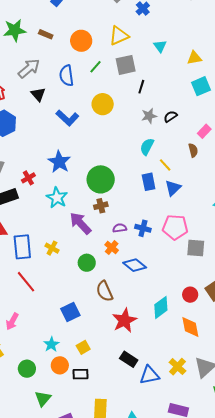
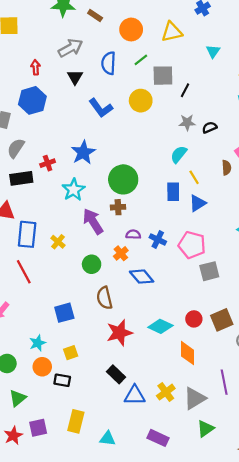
gray square: (126, 65) -> (163, 76), moved
gray square: (196, 248) -> (209, 271), turned -30
cyan diamond: (161, 307) -> (160, 326), turned 50

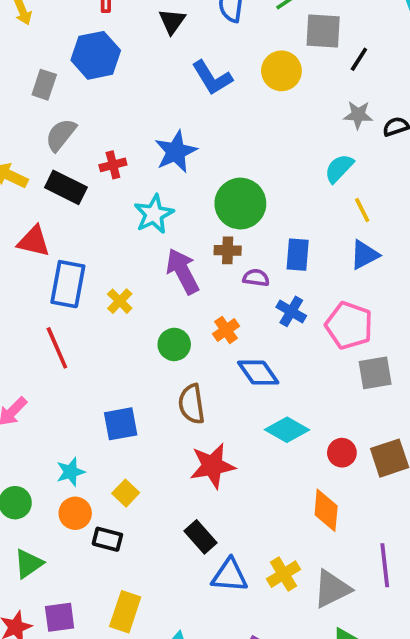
black rectangle: (21, 178) -> (66, 187), turned 30
blue rectangle: (173, 192) -> (298, 255), moved
purple semicircle: (133, 234) -> (256, 278), moved
cyan diamond: (160, 326) -> (287, 430), moved
yellow square: (71, 353) -> (126, 493), turned -32

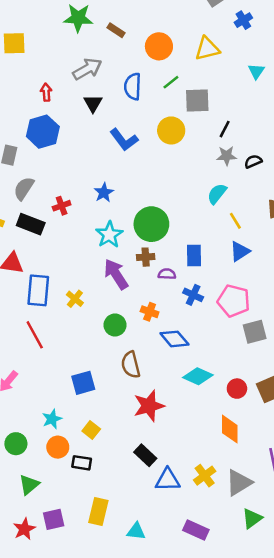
black line: (359, 59) -> (225, 129), moved
blue star: (176, 152) -> (104, 193), size x0.7
cyan star: (154, 214) -> (109, 235), moved
orange cross: (226, 330) -> (150, 312), turned -30

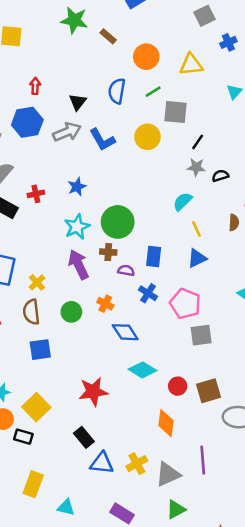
gray arrow: (87, 69) -> (67, 132), moved
brown semicircle: (131, 365) -> (31, 312), moved
blue square: (83, 383) -> (40, 350), moved
yellow square: (91, 430) -> (36, 407), size x1.6

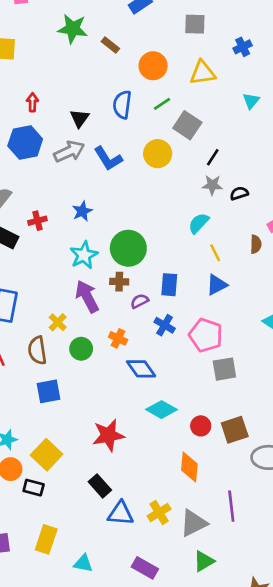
gray square: (205, 16) -> (195, 24), moved, turned 30
gray square: (175, 112) -> (187, 125), turned 30
purple semicircle: (126, 270) -> (139, 301), turned -35
yellow cross: (37, 282) -> (58, 322), moved

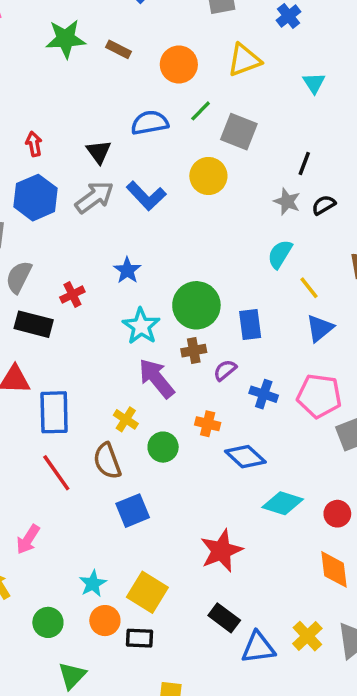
blue semicircle: (122, 105) -> (150, 123), turned 84
black line: (213, 157) -> (304, 163), moved
gray star: (212, 185) -> (287, 201), turned 30
blue rectangle: (169, 285) -> (250, 324), moved

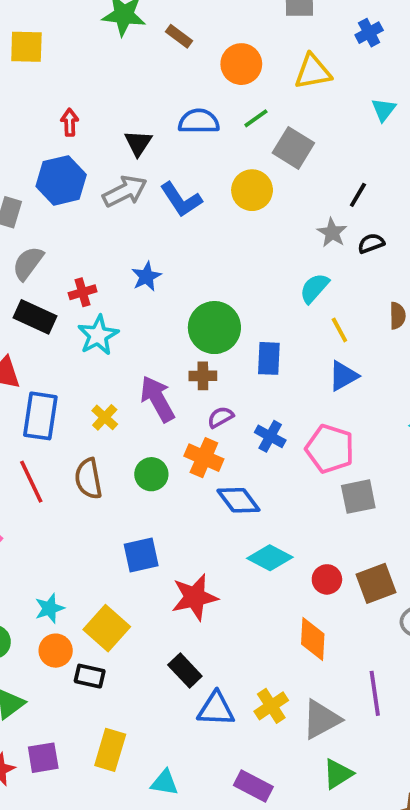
cyan star: (141, 326) -> (98, 335), moved
purple semicircle: (225, 370) -> (220, 417), moved
yellow cross: (126, 419) -> (105, 417), moved
orange cross: (208, 424) -> (204, 458), size x1.4
blue square: (133, 511) -> (141, 555), moved

